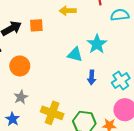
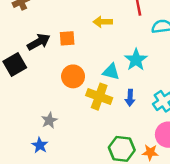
orange circle: (20, 66) -> (73, 76), moved
yellow cross: (52, 113) -> (99, 97), moved

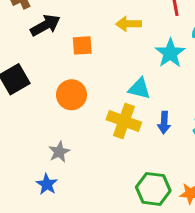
black arrow: (39, 42) -> (45, 25), moved
cyan star: (136, 60) -> (170, 53), moved
orange circle: (73, 76) -> (72, 95), moved

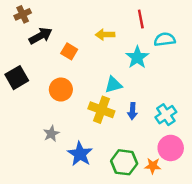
orange square: (82, 45) -> (69, 51), turned 35
cyan triangle: (139, 89) -> (113, 85), turned -30
blue star: (47, 184) -> (80, 154), moved, size x1.5

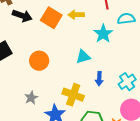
black arrow: (41, 36) -> (22, 16), turned 48
orange square: (69, 51) -> (51, 18), moved, size x1.5
yellow cross: (101, 110) -> (73, 95), moved

